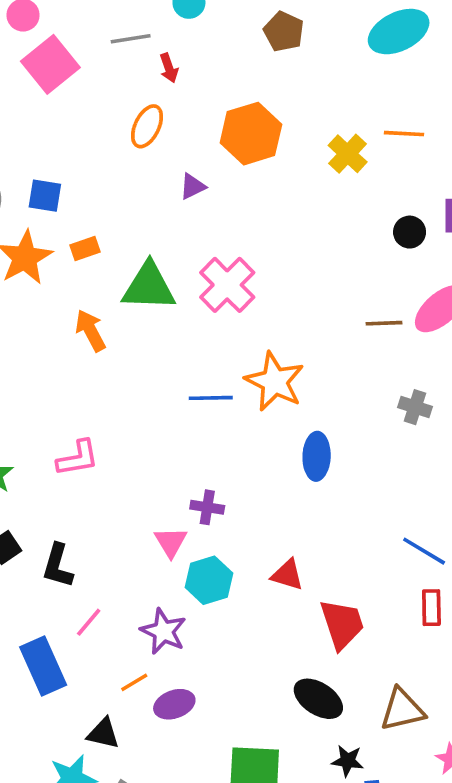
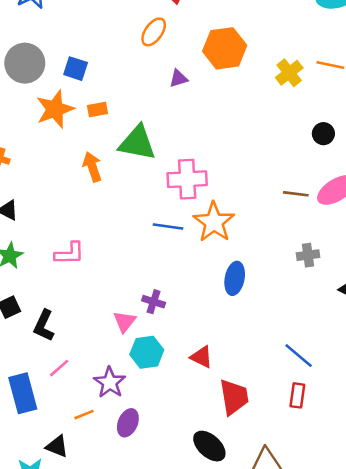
pink cross: (227, 285) -> (187, 179), moved, turned 33
gray cross: (415, 407) -> (308, 255), turned -35
purple ellipse: (174, 704) -> (128, 423), moved, turned -56

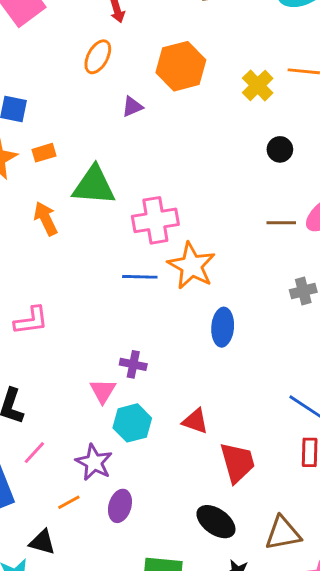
black circle: (323, 134) -> (280, 149), moved

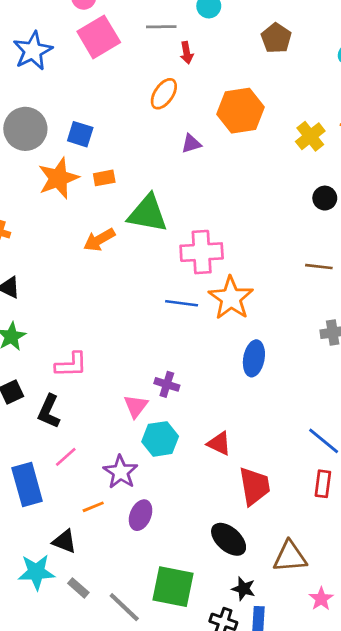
orange arrow: (46, 219) -> (99, 240), turned -100
pink L-shape: (31, 321) -> (71, 365), moved

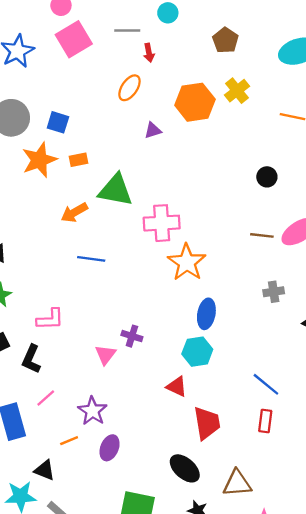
yellow cross: (310, 136) -> (237, 91), moved
blue line: (182, 303) -> (91, 259), moved
cyan hexagon: (160, 439) -> (197, 352), moved

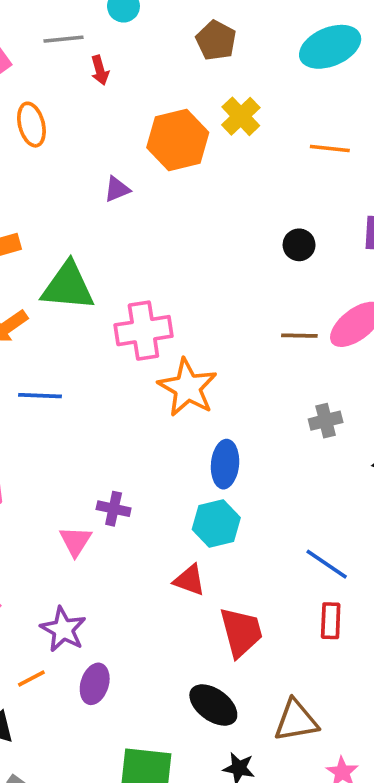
orange ellipse: (129, 88) -> (31, 125), moved, turned -44

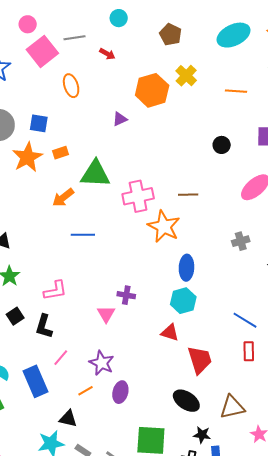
gray line: (64, 39) -> (74, 38), moved
red arrow: (100, 70) -> (107, 54), turned -42
brown line: (299, 336) -> (188, 195), moved

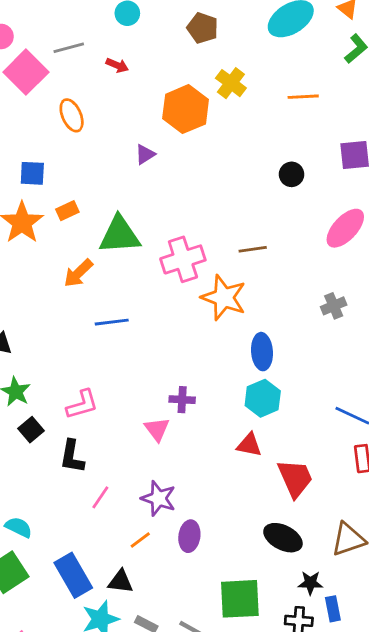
black square: (15, 316) -> (31, 430), moved
blue rectangle: (35, 381) -> (73, 575), moved

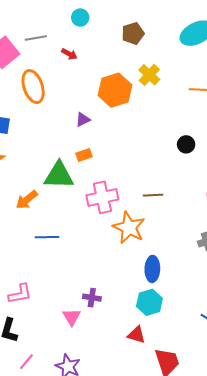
brown pentagon: (203, 28) -> (133, 33), turned 30
orange ellipse: (72, 115) -> (33, 87), size x1.4
orange rectangle: (67, 211) -> (84, 155), moved

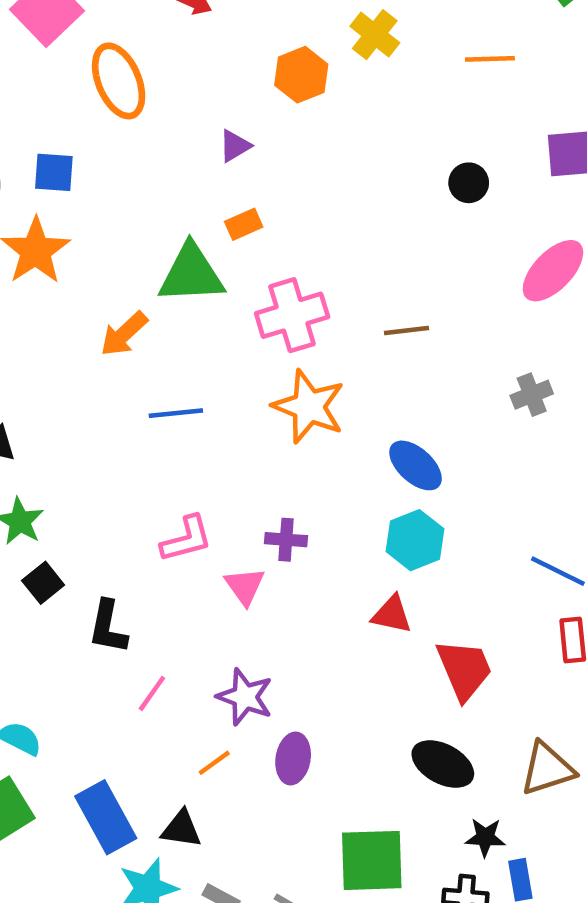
orange hexagon: (115, 90) -> (301, 75), size x0.7
brown line: (153, 195) -> (406, 330), moved
orange star: (129, 228) -> (309, 407), moved
blue ellipse: (152, 269) -> (416, 465), turned -45
pink L-shape: (20, 294) -> (186, 539), moved

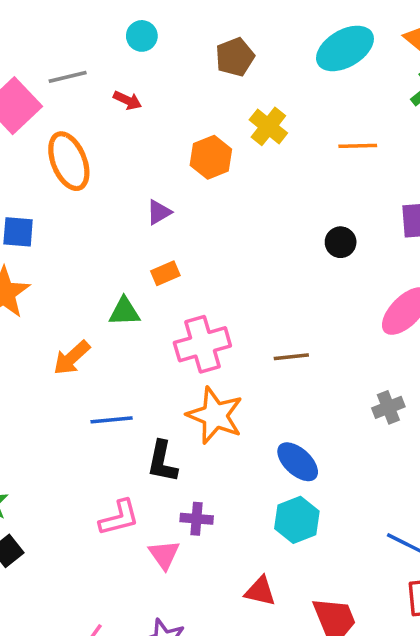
green triangle: (191, 274) -> (124, 312), size x0.6
red triangle: (392, 614) -> (260, 591), moved
black L-shape: (108, 627) -> (162, 462), moved

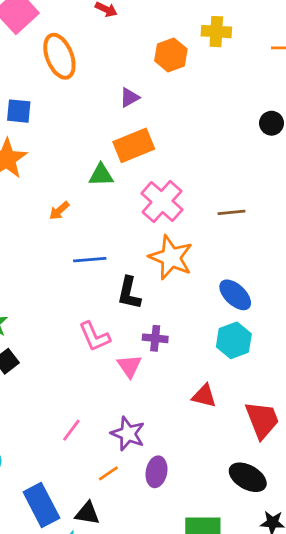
yellow cross: (268, 126) -> (216, 32), turned -36
orange rectangle: (165, 273) -> (134, 145), size x1.8
pink cross: (202, 344) -> (162, 202), turned -33
orange arrow: (72, 358) -> (59, 211), size x0.7
pink L-shape: (119, 518) -> (94, 336), turned 80

